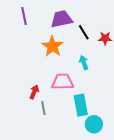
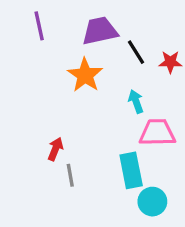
pink trapezoid: (63, 82) -> (157, 133), moved

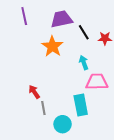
red arrow: (56, 149) -> (34, 92), turned -56
cyan circle: (152, 202) -> (63, 124), moved

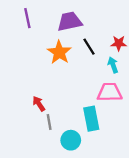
black line: (84, 32) -> (89, 47), moved
cyan arrow: (84, 63) -> (113, 65), moved

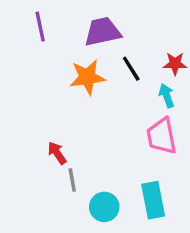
orange star: (59, 52) -> (87, 77), turned 30
pink trapezoid: (110, 92) -> (162, 136), turned -100
cyan rectangle: (91, 119) -> (153, 200), moved

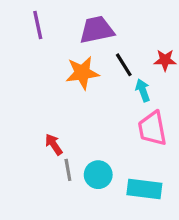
cyan arrow: (167, 96) -> (143, 90), moved
cyan rectangle: (153, 200) -> (144, 189), turned -72
cyan circle: (104, 207) -> (98, 175), moved

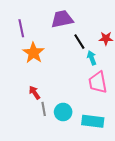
purple line: (38, 25) -> (21, 28), moved
orange star: (82, 73) -> (33, 53), moved, turned -30

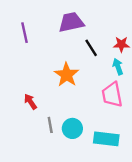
orange star: (33, 53) -> (67, 75), moved
cyan arrow: (92, 58) -> (118, 67), moved
red arrow: (34, 93) -> (30, 102), moved

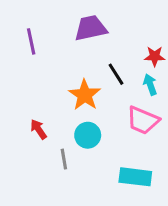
black line: (91, 48) -> (116, 74), moved
pink trapezoid: (112, 95) -> (143, 120), turned -56
cyan circle: (72, 128) -> (88, 135), moved

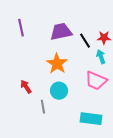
purple trapezoid: (91, 28) -> (61, 32), moved
black line: (116, 74) -> (85, 41), moved

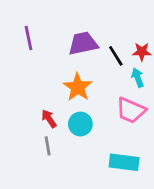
red arrow: (26, 87) -> (49, 119), moved
gray line: (43, 107) -> (48, 146), moved

